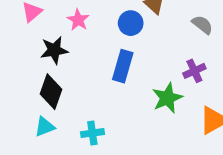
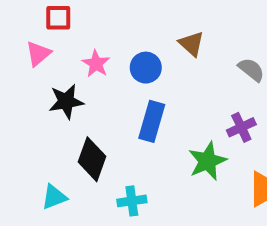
blue circle: (131, 23) -> (146, 68), moved
black diamond: (51, 92) -> (92, 159), moved
cyan cross: (92, 133) -> (132, 201), moved

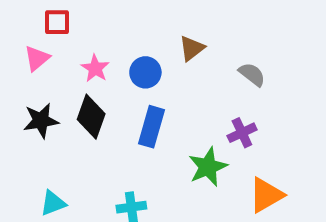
brown triangle: (192, 44) -> (192, 48), turned 40
black star: (66, 101) -> (41, 121), moved
black diamond: (92, 159) -> (91, 117), moved

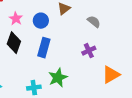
green star: (208, 167) -> (58, 78), moved
orange triangle: (266, 195) -> (111, 75), moved

